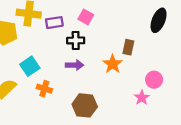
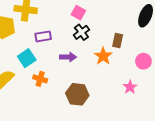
purple rectangle: (54, 23) -> (43, 36), moved
black cross: (76, 40) -> (81, 32), moved, turned -35
pink circle: (154, 80) -> (143, 61), moved

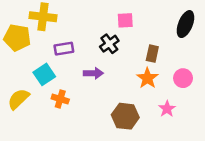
pink square: (78, 13) -> (125, 20), moved, turned -32
orange star: (103, 56) -> (147, 78), moved
brown hexagon: (77, 94) -> (125, 116), moved

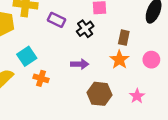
purple rectangle: (64, 49) -> (56, 20), moved, turned 35
purple arrow: (93, 73) -> (80, 64), moved
pink star: (167, 109) -> (137, 96), moved

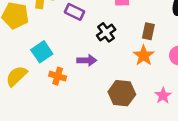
black cross: (85, 29) -> (106, 32), moved
purple arrow: (80, 64) -> (87, 60), moved

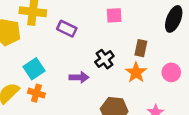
black cross: (106, 32) -> (104, 59), moved
orange cross: (58, 76) -> (36, 93), moved

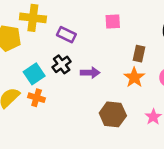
black cross: (104, 59) -> (62, 64), moved
purple arrow: (79, 77) -> (90, 73), moved

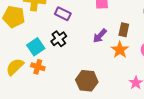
purple arrow: (90, 73) -> (100, 36), moved, turned 133
brown hexagon: (113, 114) -> (87, 81), moved

